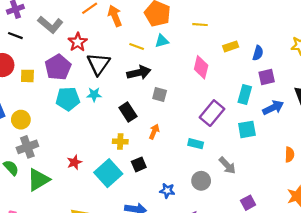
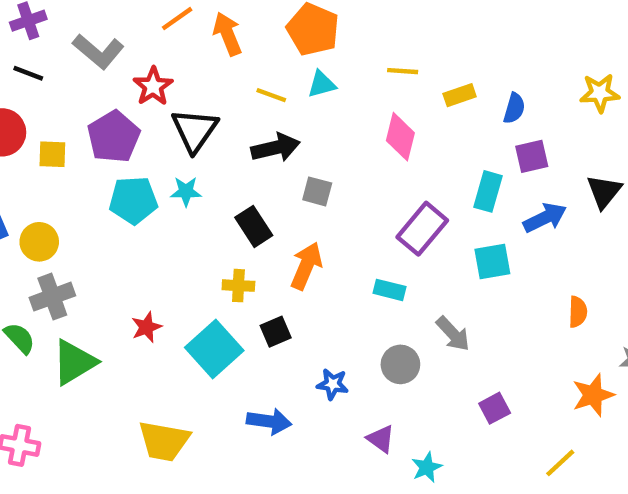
yellow line: (200, 25) -> (403, 71), moved
orange arrow: (154, 132) -> (306, 266), size x1.5

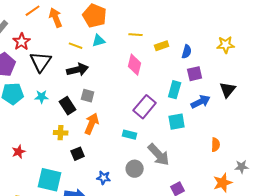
cyan star: (186, 191) -> (42, 97), moved
gray square: (317, 191) -> (88, 96), moved
gray arrow: (453, 334) -> (159, 155), size x1.4
cyan square: (214, 349) -> (50, 180), moved, turned -35

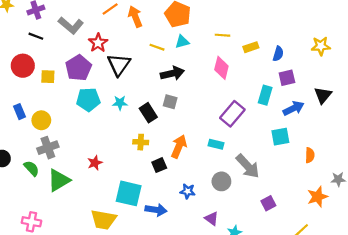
black arrow: (78, 70) -> (172, 73), moved
cyan square: (177, 122) -> (280, 137), moved
orange arrow: (92, 124) -> (179, 146), moved

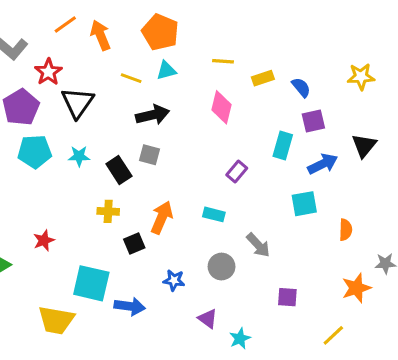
blue semicircle: (278, 54) -> (301, 87), turned -56
purple rectangle: (232, 114) -> (237, 172), size x0.6
gray arrow: (248, 166) -> (258, 245), size x0.7
purple square: (268, 203) -> (287, 297), turned 32

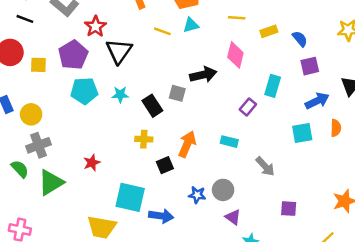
black arrow: (153, 115) -> (203, 75), moved
cyan rectangle: (283, 146) -> (273, 86), moved
orange semicircle: (346, 230) -> (336, 128), moved
gray circle: (222, 267) -> (223, 190), moved
purple triangle: (208, 319) -> (233, 217), moved

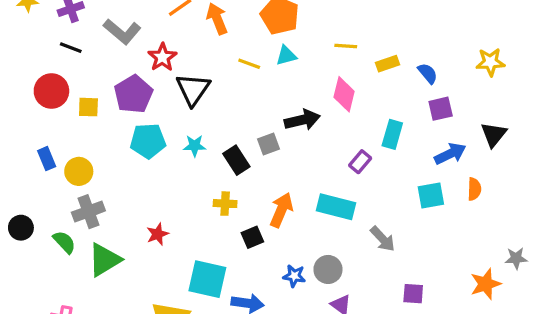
gray square: (177, 93) -> (269, 144), turned -35
cyan rectangle: (229, 142) -> (336, 207), size x1.6

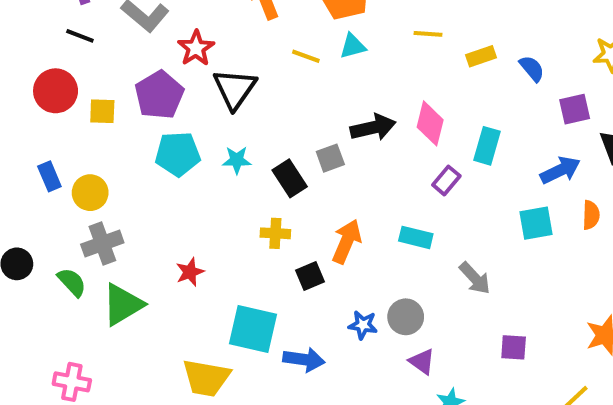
pink diamond: (344, 94) -> (430, 123), moved
purple square: (441, 109) -> (575, 109), moved
cyan rectangle: (336, 207) -> (416, 237), size x0.7

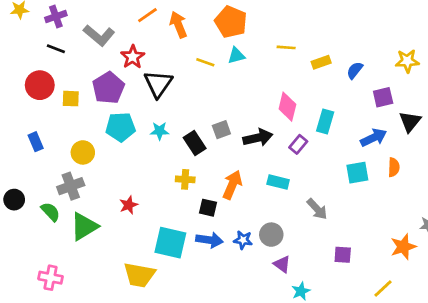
blue semicircle: (532, 68) -> (355, 70), turned -102
black arrow: (373, 127) -> (258, 138), moved
yellow circle: (90, 193) -> (83, 152), moved
black square: (310, 276) -> (208, 208), turned 36
blue arrow: (304, 360) -> (209, 240), moved

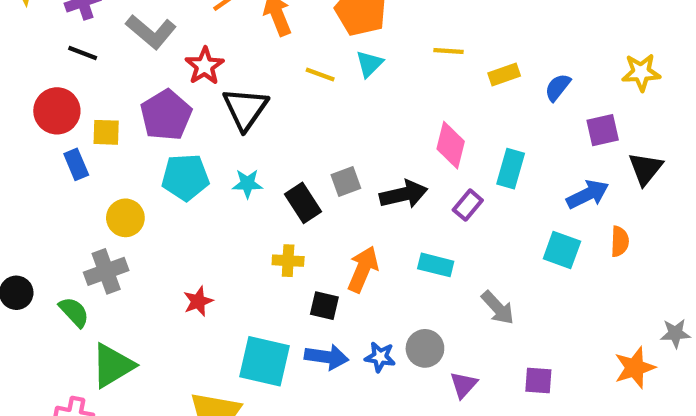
cyan triangle: (236, 56) -> (369, 64), turned -30
blue rectangle: (36, 142) -> (76, 164), moved
cyan square: (357, 173) -> (562, 250), turned 30
green triangle: (84, 226) -> (113, 366), moved
purple triangle: (282, 264) -> (464, 385), moved, turned 36

